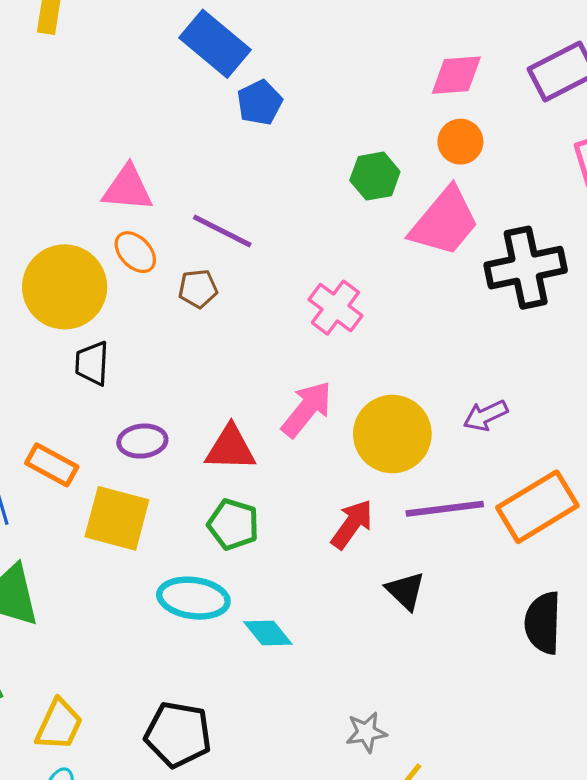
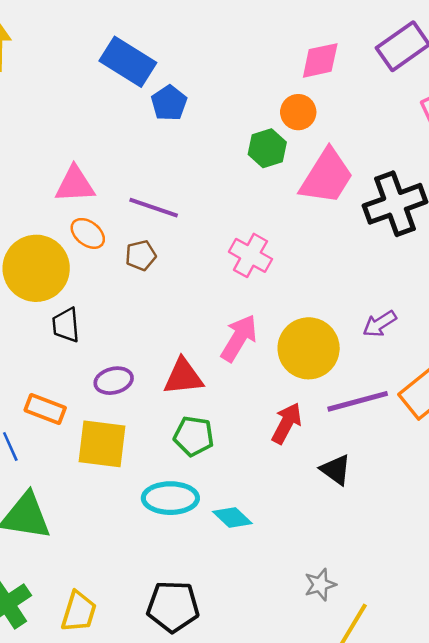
orange circle: (460, 142) -> (298, 112), moved

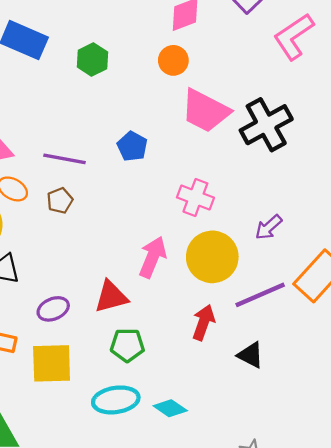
blue pentagon: (169, 103) -> (132, 146), moved
green hexagon: (267, 148) -> (92, 59), moved
pink trapezoid: (327, 177) -> (205, 111), turned 94
pink cross: (250, 255) -> (195, 198), moved

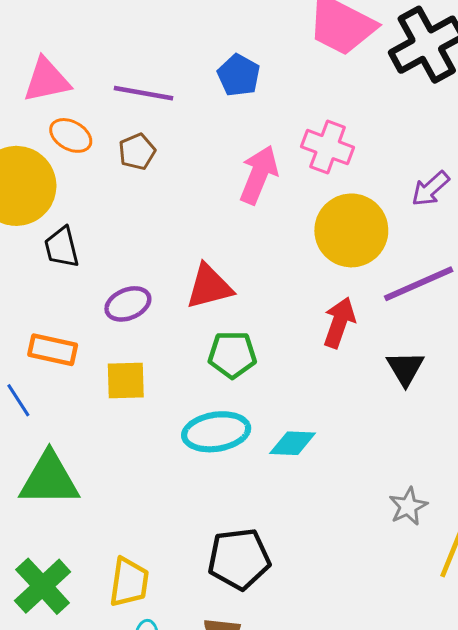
pink arrow: (153, 257) -> (259, 175), moved
black triangle: (251, 355) -> (405, 368), turned 32
yellow square: (52, 363) -> (126, 380), size x0.7
cyan diamond: (170, 408) -> (293, 443), turned -32

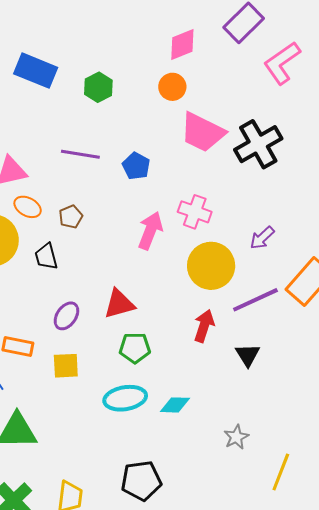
purple line: (143, 93) -> (80, 154), moved
black trapezoid: (62, 247) -> (46, 256), moved
purple ellipse: (128, 304) -> (66, 316), turned -32
gray star: (408, 506) -> (236, 437), moved

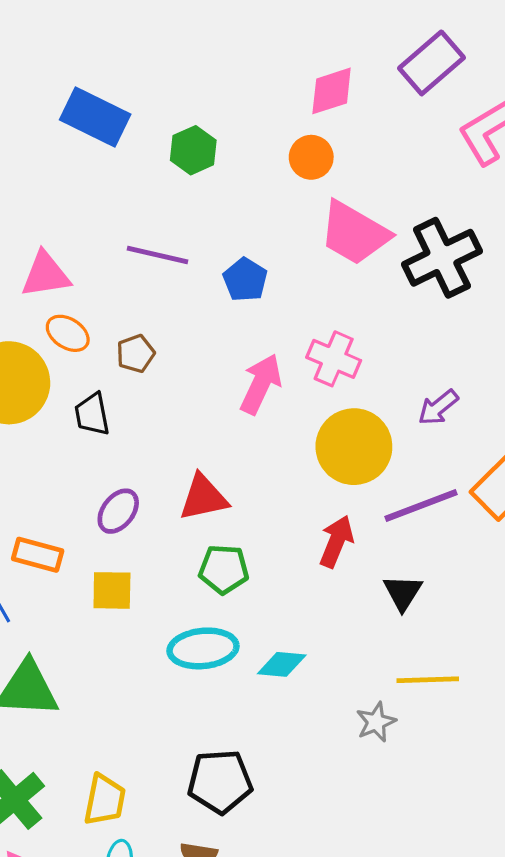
yellow line: (281, 472) -> (428, 680), moved, turned 63

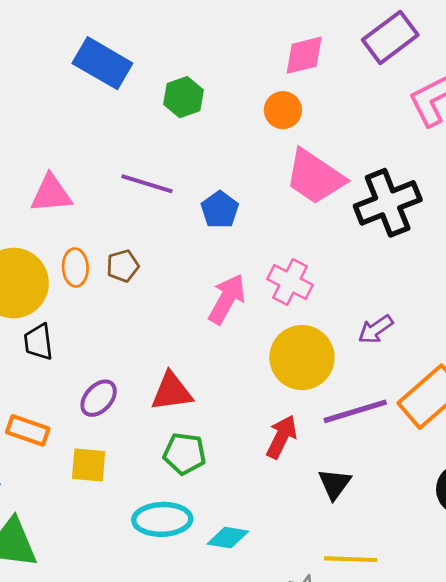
orange ellipse: (68, 333) -> (75, 267), moved, turned 51
black trapezoid: (92, 414) -> (38, 342), moved

